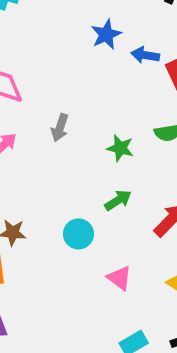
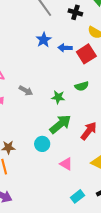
gray arrow: (60, 128) -> (26, 91), turned -72
green arrow: (118, 200) -> (60, 124), size x1.6

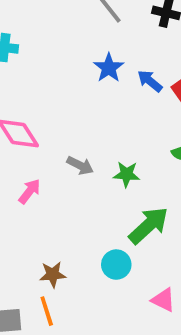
blue arrow: (65, 48) -> (150, 81), turned 40
green star: (58, 97) -> (127, 174), moved

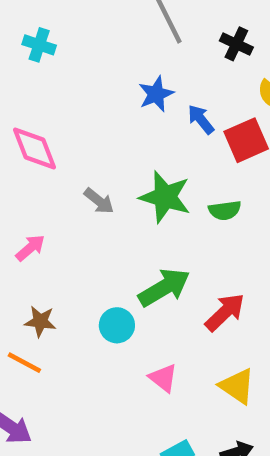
green star: (127, 174) -> (165, 197), moved, size x1.6
pink arrow: (29, 191) -> (30, 248), moved
orange line: (47, 311) -> (24, 363), turned -56

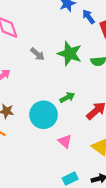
green arrow: (164, 287) -> (67, 97), size x0.6
cyan circle: (117, 325) -> (44, 115), size x1.6

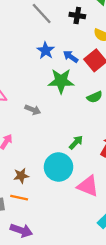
green star: (70, 54) -> (61, 81), moved
pink triangle: (65, 141) -> (88, 186), size x1.5

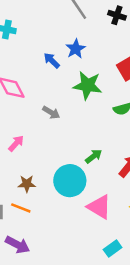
blue arrow: (71, 57) -> (52, 61), moved

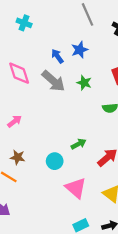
green star: (88, 85) -> (84, 83), size x0.6
gray arrow: (51, 112) -> (53, 81), moved, size x1.6
cyan circle: (70, 181) -> (55, 161), size x0.6

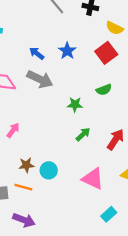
blue star: (80, 50) -> (67, 51), moved
green star: (84, 83) -> (75, 105), moved
cyan circle: (55, 161) -> (49, 170), moved

